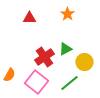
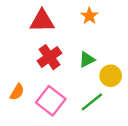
red triangle: (29, 18) -> (42, 21), size x1.5
red cross: (44, 57) -> (49, 57), moved

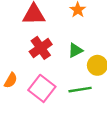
green line: (92, 102) -> (80, 90), turned 30

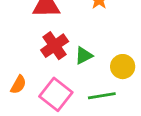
green triangle: (75, 50) -> (84, 55), moved

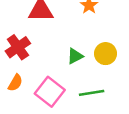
red cross: (55, 46) -> (18, 47), moved
yellow circle: (123, 67) -> (106, 54), moved

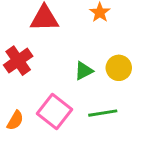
orange semicircle: (15, 83) -> (15, 120), moved

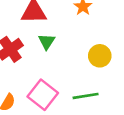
green triangle: (84, 71) -> (47, 42), moved, turned -30

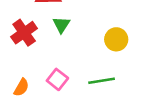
pink square: (43, 95) -> (57, 79), size x0.7

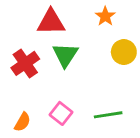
green triangle: (61, 25) -> (65, 55), size x1.4
yellow circle: (116, 39) -> (124, 52), moved

